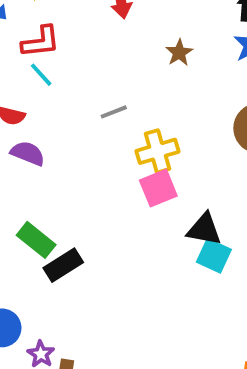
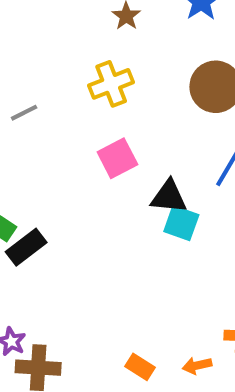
gray line: (114, 112) -> (24, 113), moved
yellow cross: (158, 151) -> (111, 84), moved

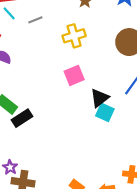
gray line: (24, 113) -> (35, 20), moved
black triangle: (169, 197) -> (99, 98), turned -48

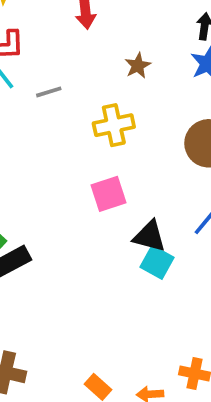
black triangle: (99, 98) -> (149, 236), turned 48

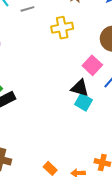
pink square: (108, 194) -> (92, 65), moved, turned -30

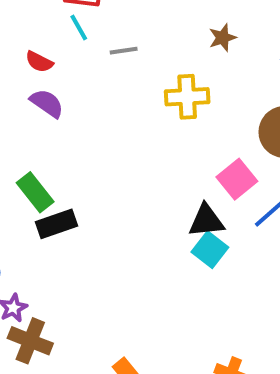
black triangle: (80, 88) -> (206, 221), turned -30

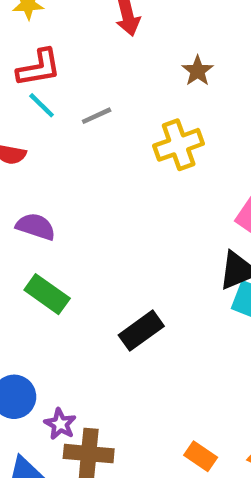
purple semicircle: (47, 103) -> (36, 227), moved
black rectangle: (56, 224) -> (141, 331), moved

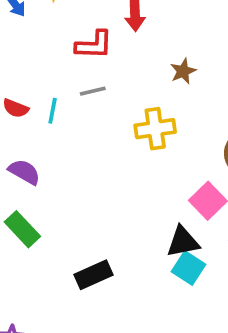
red L-shape: (39, 68) -> (94, 45), moved
cyan line: (42, 105) -> (53, 111), moved, turned 45

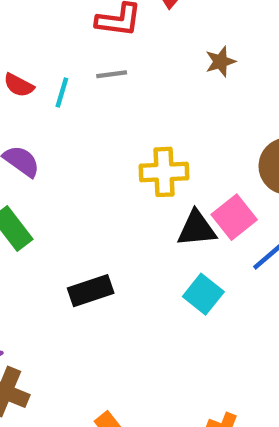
yellow cross: (155, 129) -> (164, 172), moved
black triangle: (183, 242) -> (197, 229), moved

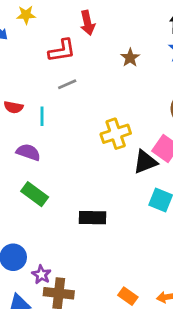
cyan line: (62, 93) -> (42, 116), moved
black rectangle: (91, 291) -> (92, 218), turned 36

